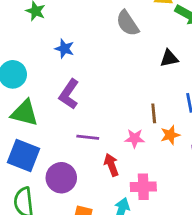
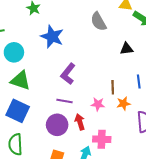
blue star: (64, 49) -> (52, 37), size x1.6
purple L-shape: (69, 94) -> (68, 74), moved
purple circle: (61, 178) -> (57, 125), moved

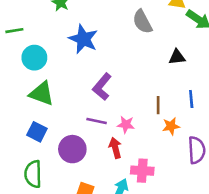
pink star: (98, 104) -> (126, 125), moved
blue square: (18, 111) -> (37, 132), size x0.7
purple circle: (57, 125) -> (72, 149), moved

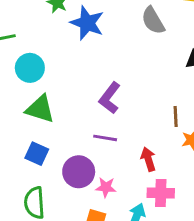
blue star: (83, 39) -> (87, 23), moved
pink star: (126, 125) -> (106, 187), moved
red arrow: (115, 148) -> (148, 159), moved

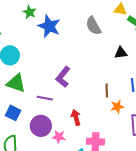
purple line: (105, 138) -> (45, 98), moved
red arrow: (148, 159) -> (76, 117), moved

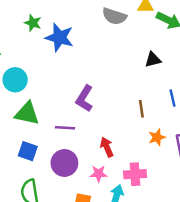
gray semicircle: (93, 26) -> (114, 16), moved, turned -36
orange star: (117, 107) -> (157, 137), moved
pink star: (59, 137) -> (99, 174), moved

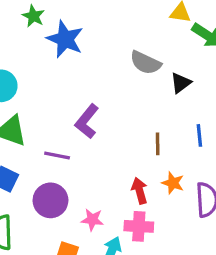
gray semicircle: (114, 16) -> (145, 63), moved
black triangle: (153, 60) -> (181, 83), turned -30
orange star: (157, 137) -> (173, 183), turned 30
red arrow: (107, 147) -> (139, 191), moved

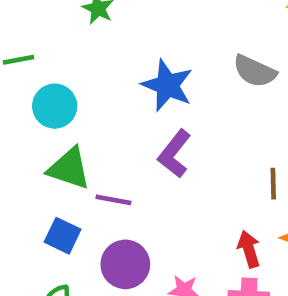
blue star: (65, 39) -> (167, 85), moved
purple line: (57, 156) -> (113, 200), moved

